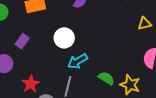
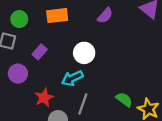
cyan arrow: (78, 61) -> (72, 78), moved

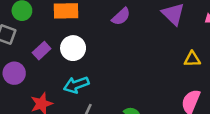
white circle: (84, 53) -> (73, 48), moved

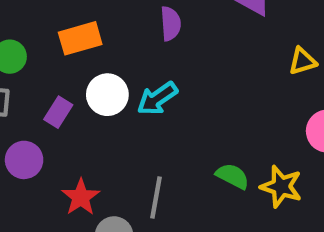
purple semicircle: (121, 16) -> (171, 24), turned -36
cyan arrow: (76, 85) -> (157, 98), moved

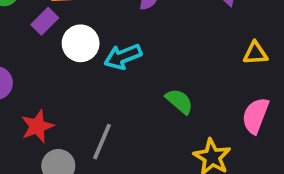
purple rectangle: (58, 112) -> (45, 21), moved
green semicircle: (233, 176) -> (179, 101), moved

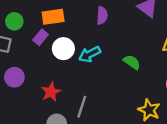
green semicircle: (179, 101) -> (132, 62), moved
red star: (37, 126) -> (51, 92), moved

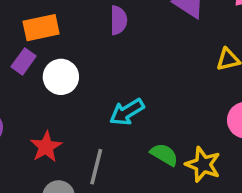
cyan arrow: (90, 54) -> (127, 112), moved
green semicircle: (132, 62) -> (164, 155), moved

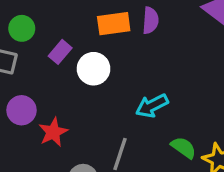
orange rectangle: (41, 28) -> (114, 24), moved
red star: (46, 147) -> (53, 132), moved

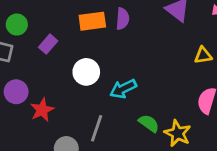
white circle: (94, 69) -> (86, 72), moved

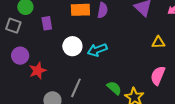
purple rectangle: (48, 44) -> (47, 23), turned -56
cyan arrow: (123, 89) -> (97, 50), moved

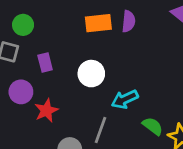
purple rectangle: (47, 23) -> (45, 63), moved
cyan arrow: (97, 50) -> (125, 99), moved

